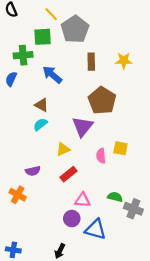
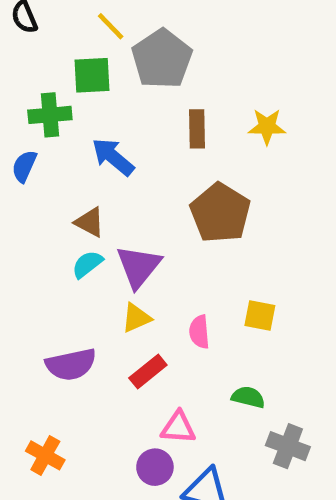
purple triangle: (83, 127) -> (139, 267), moved
pink semicircle: (101, 156) -> (199, 332), moved
purple semicircle: (33, 171) -> (71, 364), size x1.5
orange cross: (18, 195) -> (45, 455), moved
green semicircle: (115, 197) -> (248, 397), moved

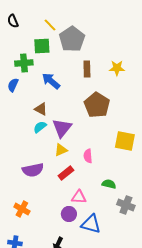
yellow square: (260, 316) -> (125, 141), moved, size x1.5

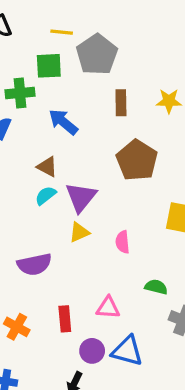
yellow line: (50, 25) -> (62, 32), turned -40
red rectangle: (66, 173) -> (65, 319), moved, turned -56
purple circle: (69, 214) -> (92, 351), moved

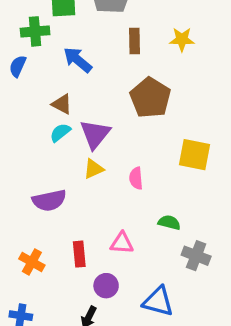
blue triangle: (127, 351) -> (158, 301), moved

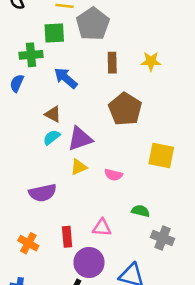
purple triangle: (95, 134) -> (80, 139), turned 32
pink semicircle: (136, 178) -> (113, 175), turned -72
purple circle: (106, 286) -> (89, 262), size x1.5

